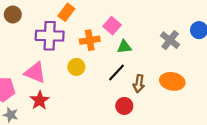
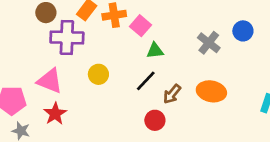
brown circle: (13, 14) -> (46, 13), moved
orange cross: (90, 40) -> (114, 15), moved
brown arrow: (139, 84) -> (172, 94), turned 30

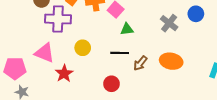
black line: (146, 81) -> (120, 53), turned 48
red star: (55, 114) -> (64, 73), moved
red circle: (155, 120) -> (111, 84), moved

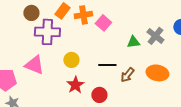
green triangle: (127, 29) -> (133, 42), moved
red star: (64, 73) -> (75, 85), moved

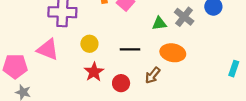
orange ellipse: (157, 73) -> (173, 53), moved
brown arrow: (127, 75) -> (153, 75), moved

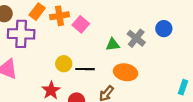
yellow circle: (89, 44) -> (64, 64), moved

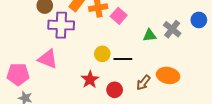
orange ellipse: (126, 72) -> (168, 75), moved

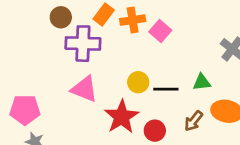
green triangle: (150, 35) -> (202, 82), moved
pink triangle: (48, 59) -> (84, 89), moved
red star: (90, 80) -> (122, 117), size x1.4

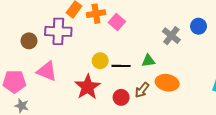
brown circle: (61, 17) -> (29, 41), moved
pink triangle: (84, 89) -> (47, 71), moved
red circle: (155, 131) -> (121, 97), moved

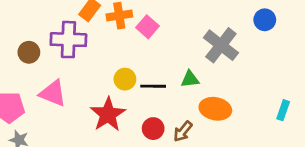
blue circle: (199, 26) -> (265, 20), moved
gray cross: (171, 36) -> (221, 45), size x1.4
brown arrow: (142, 90) -> (183, 131), moved

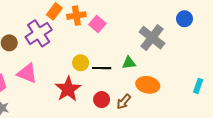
purple cross: (68, 40) -> (39, 33), turned -35

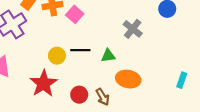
gray cross: (152, 38) -> (133, 29), size x0.7
black line: (102, 68) -> (80, 50), moved
brown arrow: (124, 102) -> (103, 97), turned -70

